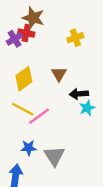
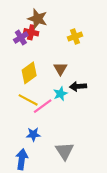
cyan star: (87, 108) -> (60, 94), moved
gray triangle: (54, 156) -> (65, 151), moved

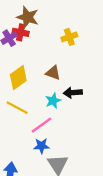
brown triangle: (60, 69) -> (53, 73), turned -40
pink line: (43, 106) -> (41, 125), moved
blue star: (33, 134) -> (41, 146), moved

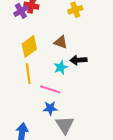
yellow line: (17, 108) -> (28, 74), turned 54
pink line: (41, 125) -> (50, 89), turned 54

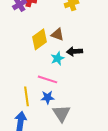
yellow diamond: (29, 46) -> (40, 39), moved
yellow line: (28, 74) -> (27, 96), moved

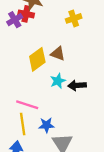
black arrow: (75, 51) -> (77, 85), moved
pink line: (48, 79) -> (27, 105), moved

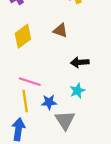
yellow diamond: (37, 59) -> (23, 36), moved
cyan star: (58, 81) -> (77, 91), moved

